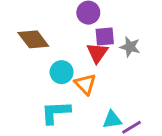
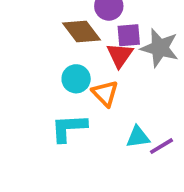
brown diamond: (33, 39) -> (82, 32), moved
gray star: (130, 47) -> (160, 48), size x1.5

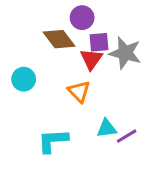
cyan circle: (76, 79) -> (24, 79), moved
cyan L-shape: (69, 128) -> (53, 141), moved

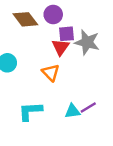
brown diamond: (59, 39) -> (25, 19), moved
cyan triangle: (107, 128) -> (73, 111), moved

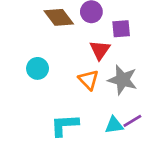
purple square: (66, 34) -> (121, 29), moved
gray star: (87, 42) -> (123, 80), moved

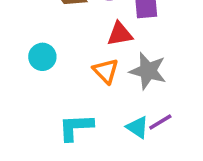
red triangle: (100, 50) -> (120, 34), turned 45
cyan triangle: (114, 125) -> (137, 127), turned 42

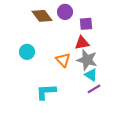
red triangle: (120, 34) -> (82, 43), moved
cyan triangle: (137, 127) -> (91, 75), moved

